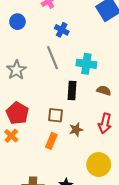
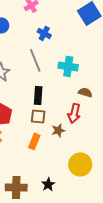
black rectangle: (72, 91) -> (38, 95), moved
red arrow: (105, 123) -> (74, 113), moved

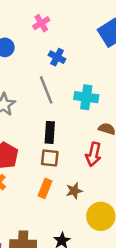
brown star: (58, 130) -> (74, 191), moved

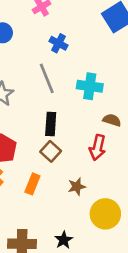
brown square: (50, 158) -> (51, 151), turned 36
orange rectangle: (45, 188) -> (32, 184), moved

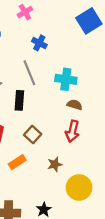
brown semicircle: (112, 120) -> (75, 105), moved
black rectangle: (51, 124) -> (19, 100), moved
orange rectangle: (32, 184) -> (17, 162), turned 35

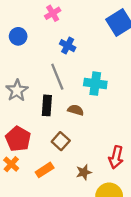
brown semicircle: (75, 105) -> (76, 110), moved
red arrow: (72, 131) -> (116, 157), moved

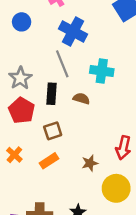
blue cross: (68, 46) -> (73, 31), size x1.6
red pentagon: (18, 139) -> (22, 111), moved
brown square: (61, 141) -> (53, 131), moved, turned 30

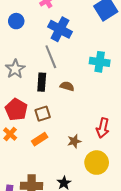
cyan cross: (102, 71) -> (100, 62), moved
red pentagon: (22, 111) -> (16, 110), moved

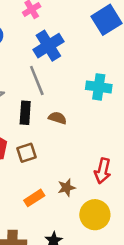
blue cross: (60, 29) -> (48, 46), turned 30
orange rectangle: (40, 139) -> (34, 198), moved

